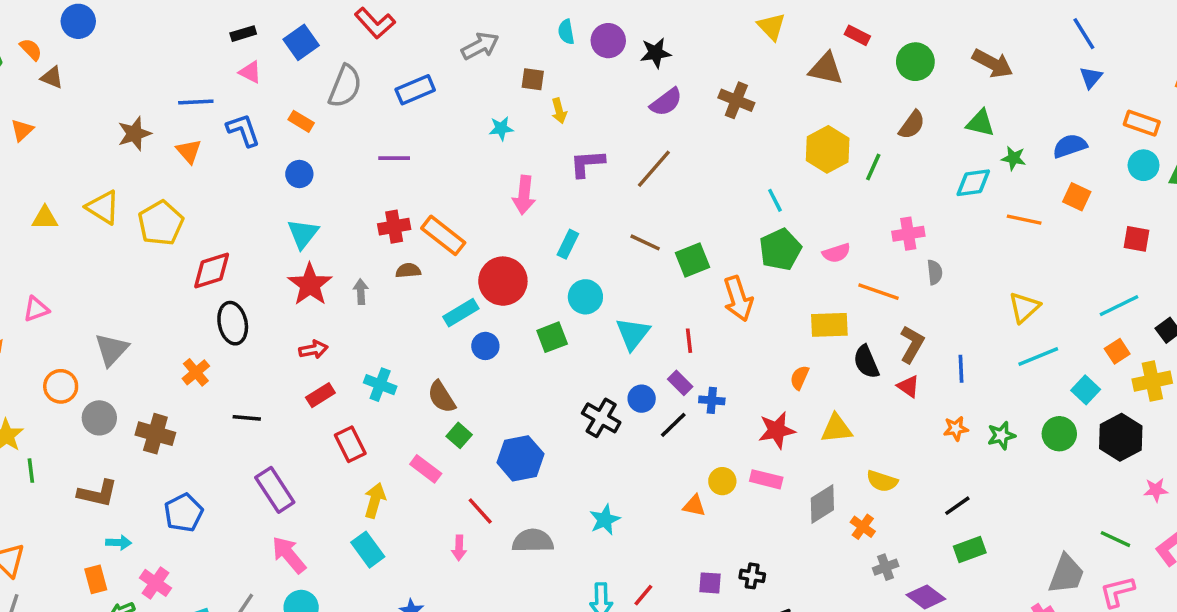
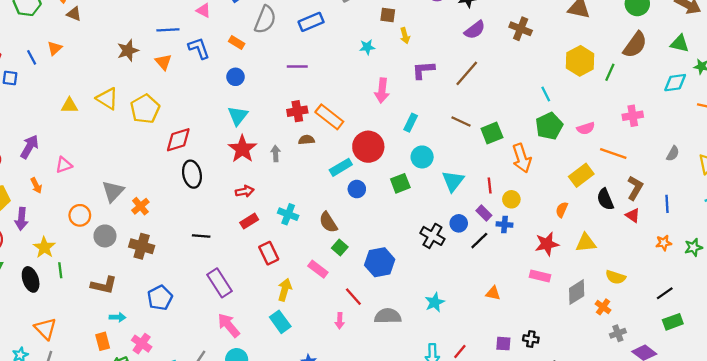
brown semicircle: (912, 125) -> (635, 45), size x1.4
gray semicircle: (935, 272) -> (673, 154), moved, turned 35
yellow rectangle: (829, 325) -> (581, 175), turned -35
orange cross: (196, 372) -> (140, 206), moved
yellow circle: (722, 481) -> (511, 199), moved

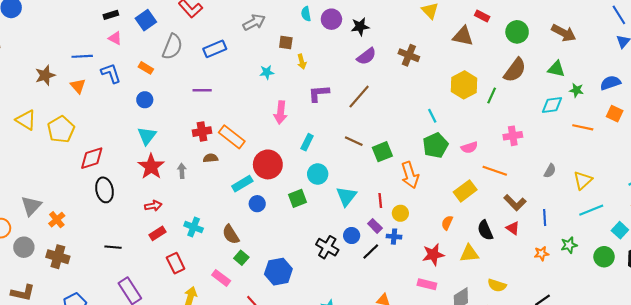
brown L-shape: (635, 188) -> (515, 203), turned 105
black semicircle: (605, 199) -> (485, 230), moved
green star: (693, 247) -> (569, 245), moved

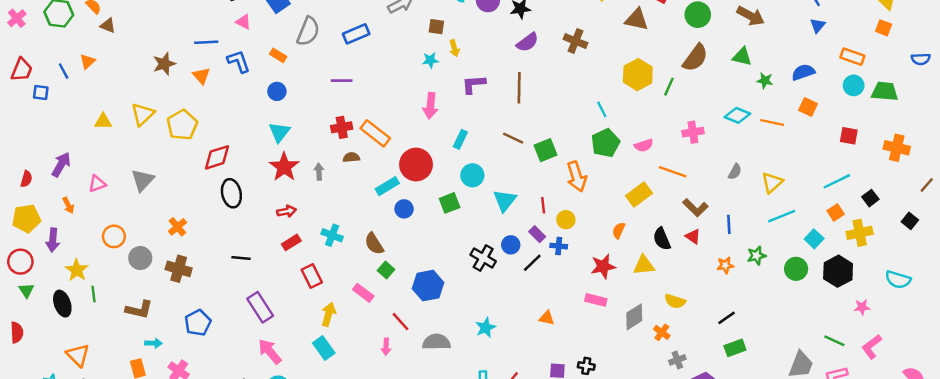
cyan star: (267, 72) -> (430, 60), moved
brown line: (359, 97) -> (519, 88), turned -40
cyan diamond: (552, 105) -> (737, 115), moved, turned 30
yellow triangle: (26, 120) -> (143, 114), turned 45
gray triangle: (31, 206) -> (143, 180), moved

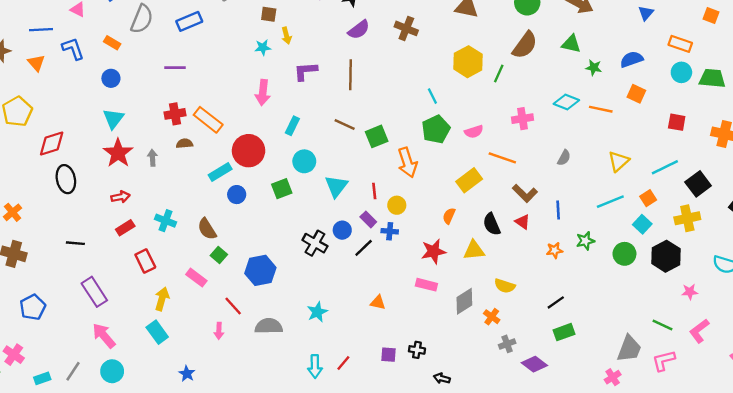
yellow triangle: (772, 182) -> (619, 161), moved
black square: (870, 198) -> (698, 184), size x1.5
orange square: (836, 212) -> (648, 198), moved

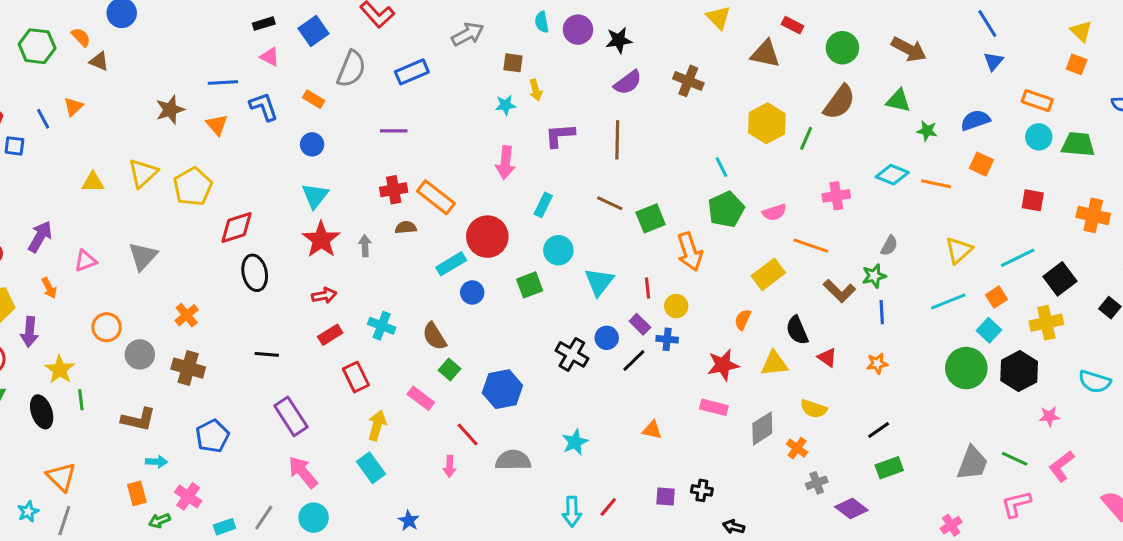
red triangle: (522, 222) -> (827, 357), moved
green star: (585, 241) -> (874, 276), moved
green circle: (624, 254) -> (966, 368), size x1.4
gray trapezoid: (629, 349) -> (972, 463), moved

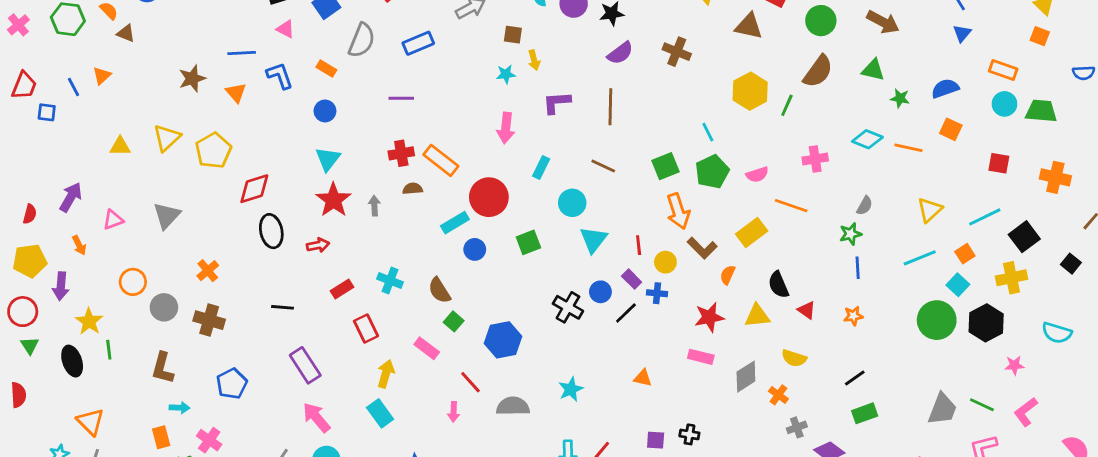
green square: (651, 218) -> (665, 166), moved
cyan circle: (558, 250) -> (572, 203), moved
brown L-shape: (839, 291) -> (702, 248), moved
red arrow: (324, 296) -> (318, 245), moved
brown L-shape: (138, 419) -> (163, 368), turned 92

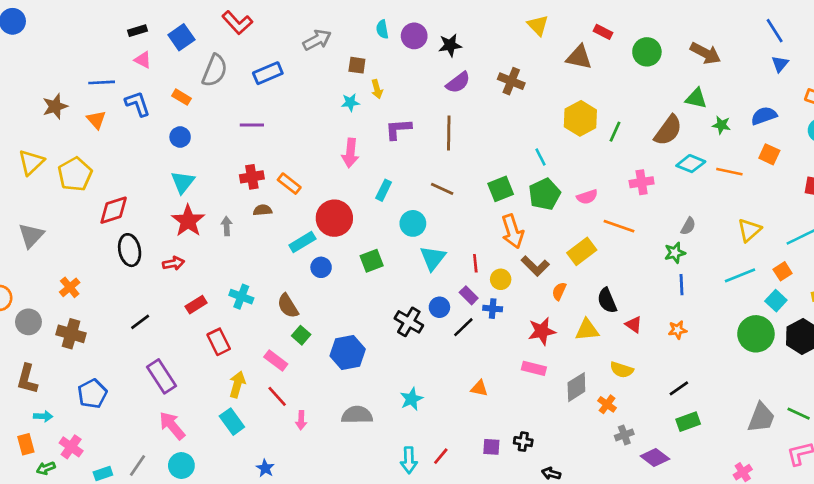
brown semicircle: (818, 71) -> (668, 130), moved
orange rectangle: (441, 160) -> (289, 184), size x0.7
black line: (283, 307) -> (140, 322), turned -42
red line: (470, 382) -> (277, 396), moved

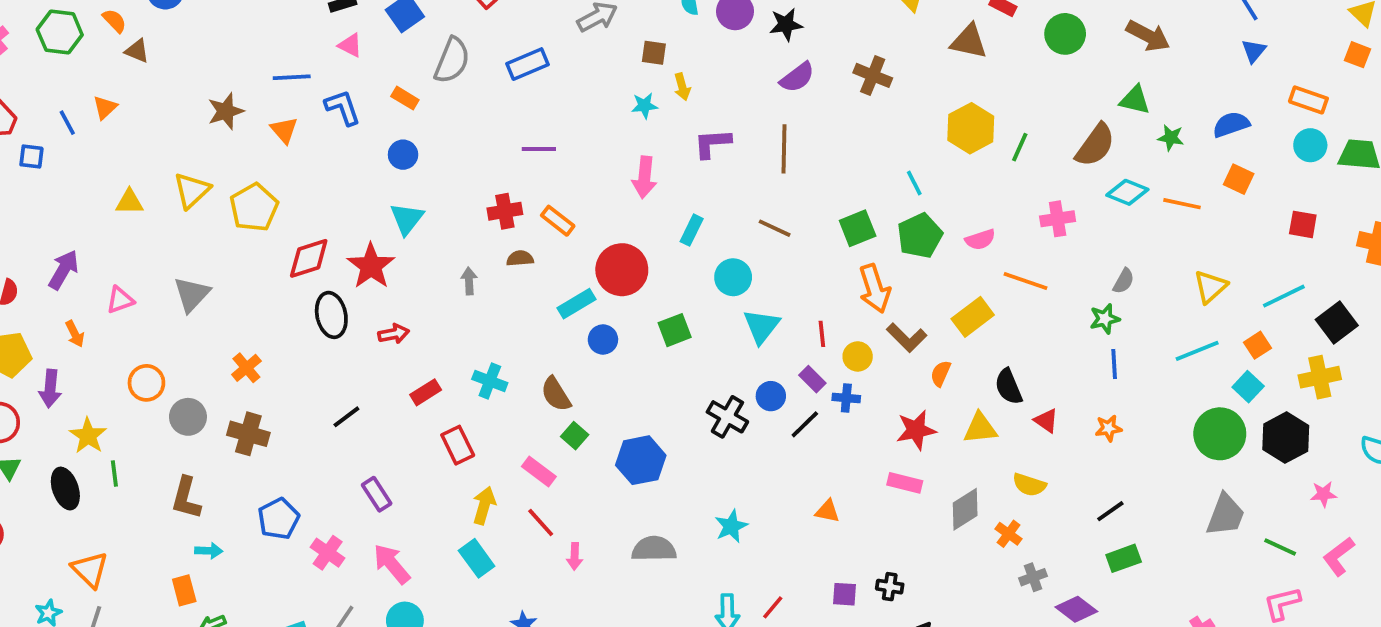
purple line: (252, 125) -> (539, 149), moved
red star: (188, 221) -> (371, 266), moved
purple rectangle: (161, 376) -> (377, 494), size x0.7
gray trapezoid: (761, 418) -> (1225, 515), moved
pink cross: (71, 447) -> (328, 553), moved

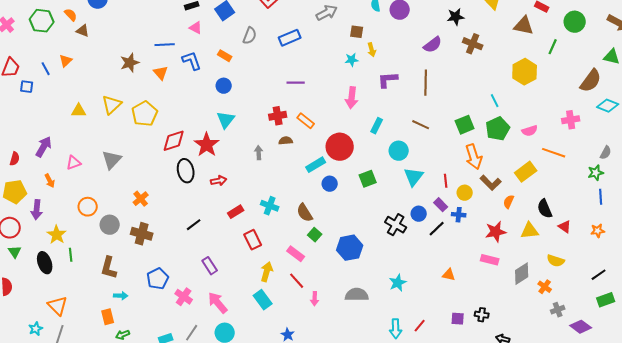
black star: (786, 24) -> (456, 17), moved
gray semicircle: (452, 60) -> (250, 36), size x0.7
green line: (1020, 147) -> (553, 47), moved

